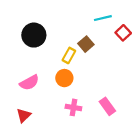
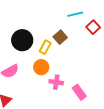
black circle: (34, 35) -> (22, 40), moved
pink cross: (73, 107) -> (56, 82), moved

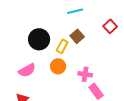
cyan line: (75, 14) -> (75, 11), moved
pink cross: (56, 82) -> (85, 74), moved

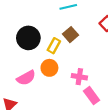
pink semicircle: (27, 70) -> (26, 78), moved

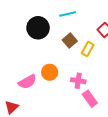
black circle: (28, 38) -> (38, 28), moved
yellow rectangle: (54, 46) -> (88, 49), moved

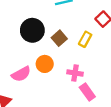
black circle: (38, 28) -> (32, 30), moved
brown square: (70, 40) -> (59, 38), moved

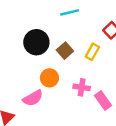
pink semicircle: (21, 74) -> (33, 98), moved
pink rectangle: (87, 92) -> (103, 100), moved

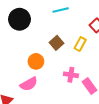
black circle: (36, 42) -> (19, 19), moved
orange circle: (49, 78) -> (36, 61), moved

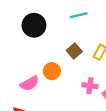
pink semicircle: (29, 84) -> (29, 83), moved

